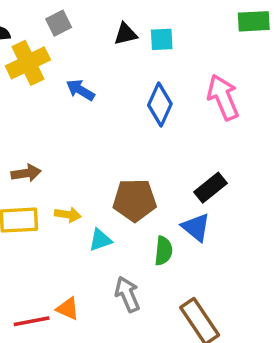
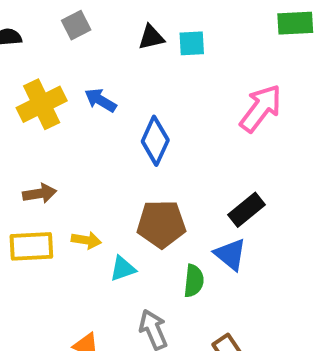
yellow cross: (28, 63) -> (42, 104), moved
pink arrow: (223, 97) -> (261, 108), turned 60
blue diamond: (160, 104) -> (155, 141), moved

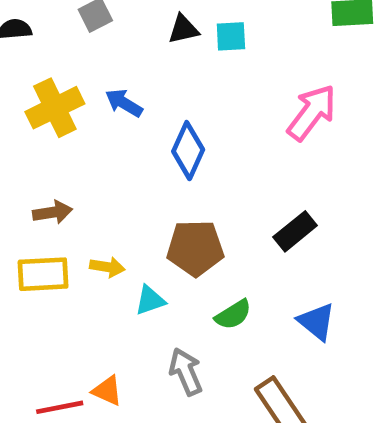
blue triangle: (230, 254) -> (316, 322), moved
green semicircle: (194, 281) -> (233, 315), turned 52

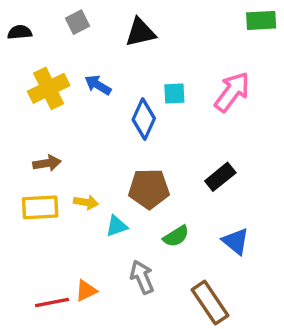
black triangle: (183, 29) -> (140, 32), size x1.4
cyan square: (231, 36) -> (174, 93), moved
orange triangle: (107, 391) -> (86, 291), turned -50

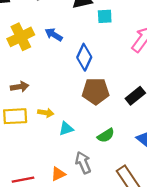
cyan square: (174, 93) -> (105, 16), moved
brown pentagon: (149, 189) -> (96, 91), moved
orange triangle: (86, 291) -> (58, 174), moved

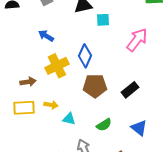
blue arrow: (54, 35) -> (46, 36), moved
yellow cross: (21, 37) -> (57, 66), moved
cyan triangle: (66, 129) -> (69, 119), turned 32

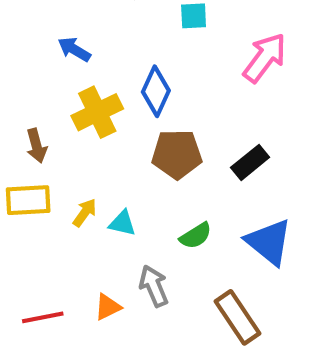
brown arrow: (28, 82) -> (36, 146), turned 84
yellow arrow: (51, 105) -> (85, 213), moved, turned -64
blue triangle: (139, 128) -> (269, 242), size x1.4

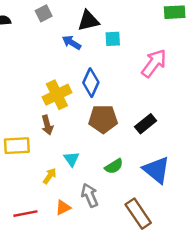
blue arrow: (74, 49) -> (71, 43), moved
brown arrow: (36, 146) -> (47, 125), moved
yellow arrow: (85, 213) -> (50, 176), moved
cyan triangle: (122, 223) -> (71, 159), turned 42

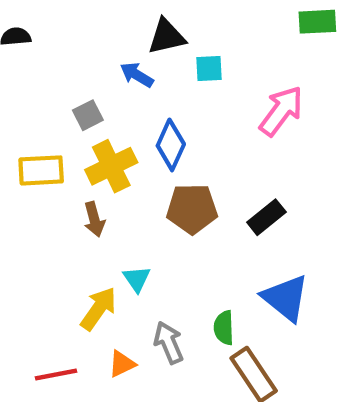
gray square: (44, 13) -> (88, 115), moved
yellow rectangle: (17, 146) -> (41, 170), moved
green semicircle: (114, 166) -> (224, 328), moved, turned 120
yellow arrow: (50, 176) -> (98, 309), size x1.5

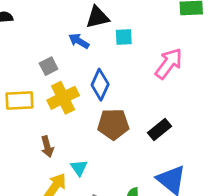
brown arrow: (94, 219) -> (47, 147), moved

